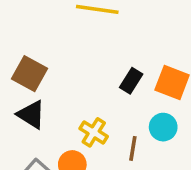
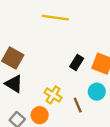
brown line: (133, 148) -> (78, 105), turned -32

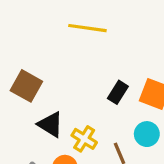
black triangle: (14, 84) -> (50, 124), moved

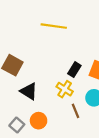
yellow cross: (84, 139) -> (65, 89), moved

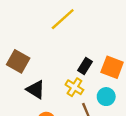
yellow line: (54, 26) -> (63, 19), turned -50

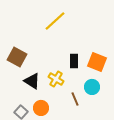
black rectangle: (85, 66) -> (74, 61), turned -32
yellow cross: (74, 87) -> (56, 79), moved

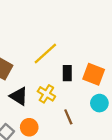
yellow line: (55, 21) -> (45, 54), moved
cyan circle: (92, 87) -> (99, 103), moved

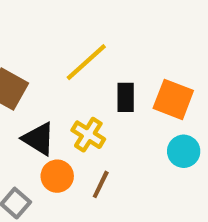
brown line: (68, 117) -> (101, 184), moved, turned 49
orange circle: (29, 127) -> (57, 176), moved

